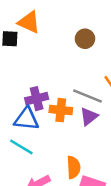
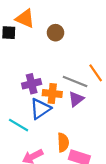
brown circle: (85, 39) -> (55, 33), moved
blue triangle: (26, 119) -> (40, 109), moved, turned -40

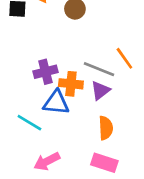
blue triangle: (40, 109) -> (56, 103), turned 40
orange semicircle: (63, 142) -> (106, 128), moved

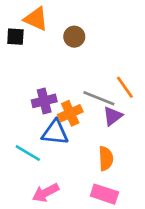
orange cross: (71, 84) -> (70, 113), turned -30
purple triangle: (100, 90) -> (113, 116), moved

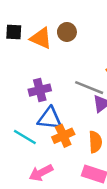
orange triangle: (36, 19) -> (41, 38), moved
orange cross: (70, 113) -> (63, 136), moved

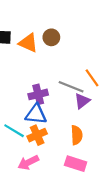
purple cross: (40, 90) -> (38, 94), moved
orange cross: (63, 136) -> (37, 135), moved

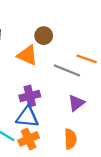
orange triangle: (28, 43) -> (27, 55), moved
orange line: (92, 78) -> (87, 59), moved, turned -36
gray line: (71, 87) -> (67, 70), moved

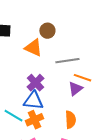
orange line: (87, 59) -> (82, 78), moved
gray line: (67, 70) -> (67, 61), turned -30
purple cross: (30, 96) -> (35, 83), turned -30

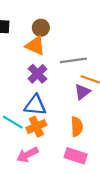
brown circle: (47, 31) -> (41, 28), moved
purple cross: (35, 83) -> (37, 74), moved

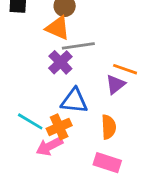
gray line: (73, 60) -> (78, 46), moved
blue triangle: (35, 105) -> (74, 101), moved
pink arrow: (27, 155) -> (49, 146), moved

